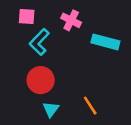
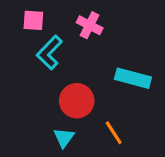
cyan rectangle: (105, 42) -> (133, 78), moved
red circle: (41, 80) -> (77, 101), moved

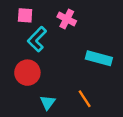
red circle: (77, 101) -> (27, 73), moved

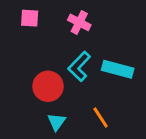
cyan L-shape: (37, 39) -> (79, 66), moved
red circle: (27, 73) -> (48, 86), moved

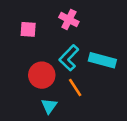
pink square: (30, 18) -> (28, 29), moved
orange line: (101, 118) -> (75, 87), moved

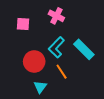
cyan rectangle: (102, 60) -> (84, 49), turned 30

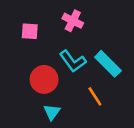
cyan L-shape: (56, 47) -> (73, 61), turned -80
orange line: (62, 72) -> (95, 96), moved

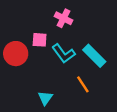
pink square: (30, 31) -> (40, 40), moved
red circle: (44, 79) -> (16, 54), moved

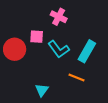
cyan rectangle: (94, 56) -> (87, 51), turned 75
orange line: (83, 84) -> (76, 78), turned -35

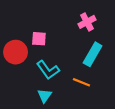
pink cross: (59, 17) -> (87, 22), moved, turned 35
cyan L-shape: (59, 49) -> (48, 70), moved

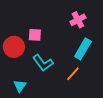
orange line: (81, 82) -> (73, 74), turned -70
cyan triangle: (45, 96) -> (20, 86), moved

